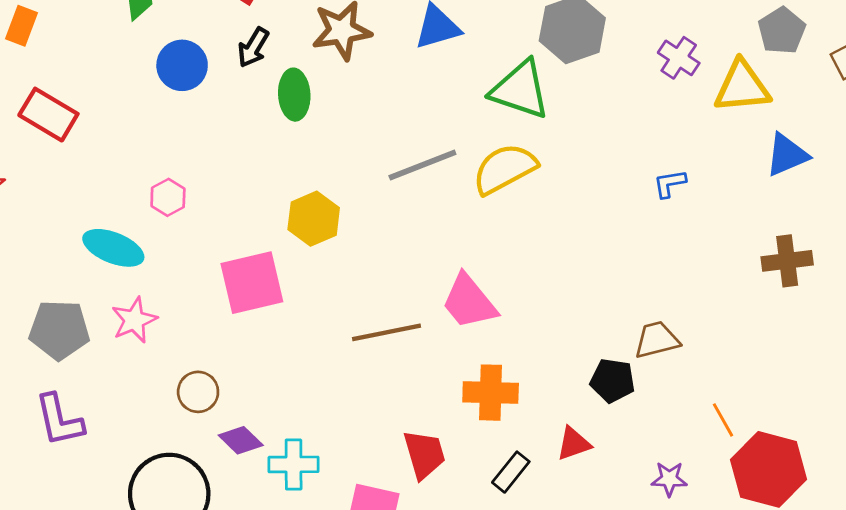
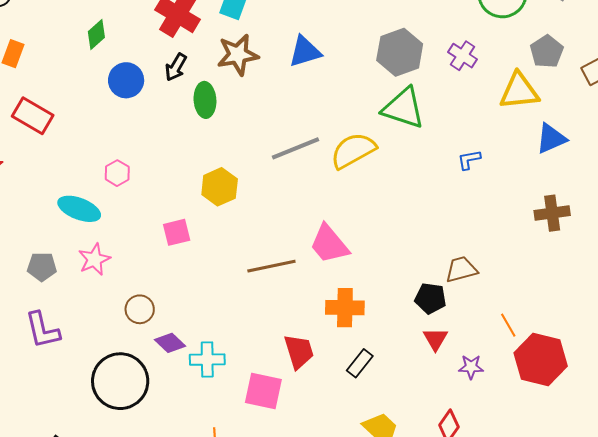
purple cross: (679, 58) -> (463, 56), moved
green triangle: (520, 90) -> (403, 108), moved
pink square: (252, 283) -> (177, 232), size x0.6
gray pentagon: (59, 330) -> (42, 267), size x0.7
red triangle: (574, 444) -> (435, 339), moved, turned -40

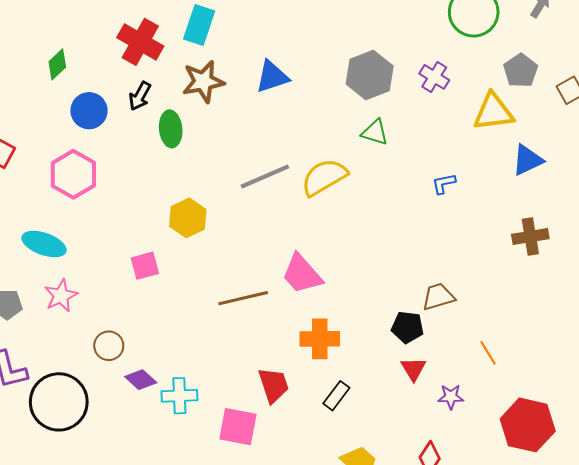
green triangle: (403, 108) -> (375, 132), size x0.6
pink hexagon: (117, 173) -> (73, 174), moved, size x1.8
red hexagon: (541, 359) -> (528, 425), moved
black circle: (120, 381) -> (59, 402), moved

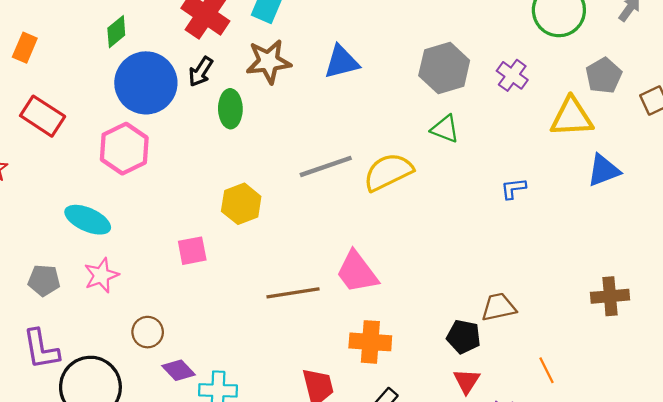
blue circle: (89, 111) -> (146, 83), size x1.6
brown cross: (530, 236) -> (610, 296), moved

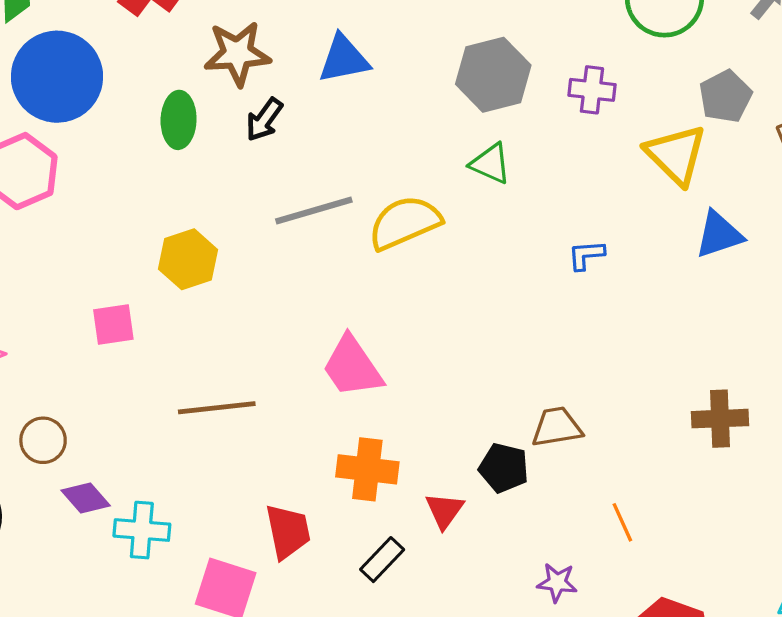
black arrow: (201, 72) -> (264, 120), moved
purple cross: (512, 75) -> (592, 90), turned -32
yellow triangle: (572, 117) -> (676, 155), turned 45
brown line: (293, 293) -> (217, 408), moved
red triangle: (467, 381) -> (444, 511), moved

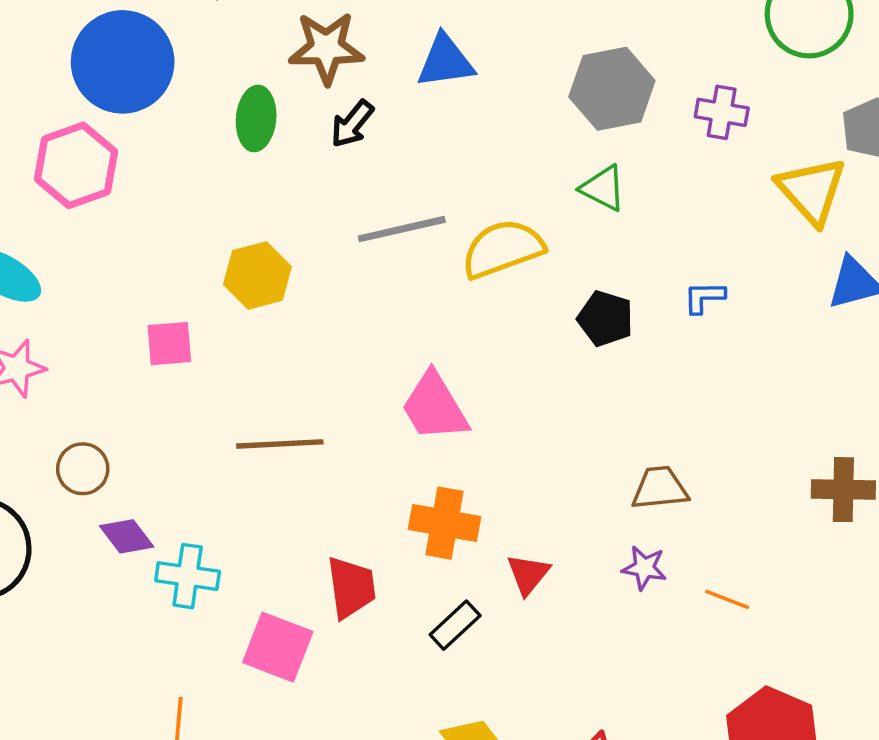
black pentagon: (504, 468) -> (605, 319), moved
orange line: (622, 522) -> (727, 599), turned -48
purple star: (557, 583) -> (644, 568), moved

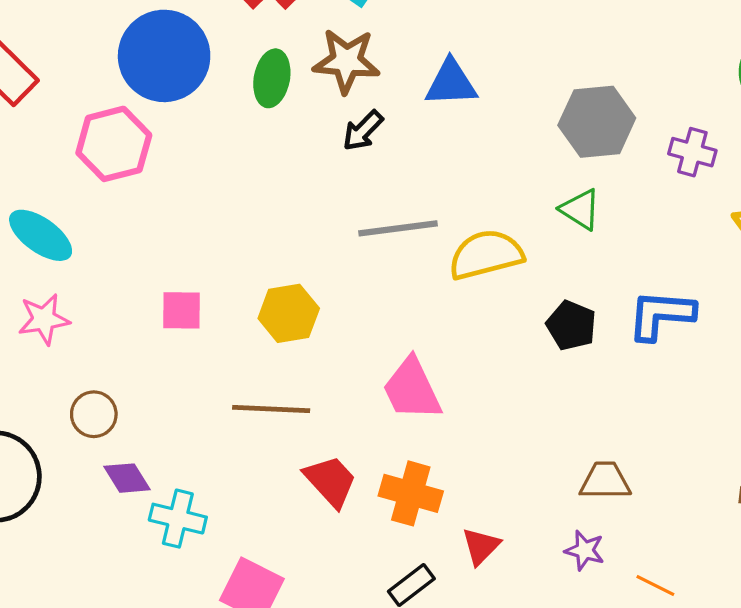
green ellipse: (256, 118) -> (272, 78), moved
yellow hexagon: (257, 275) -> (289, 313), moved
blue L-shape: (704, 297) -> (661, 315), size x1.8
red trapezoid: (351, 587) -> (331, 481), moved, turned -40

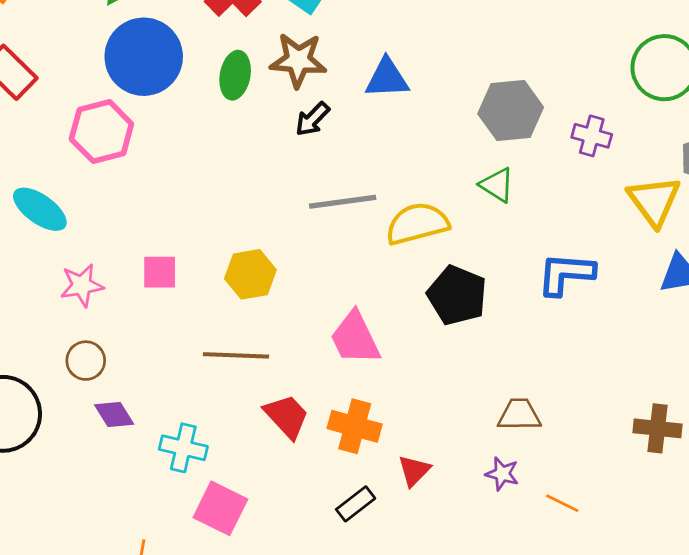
pink star: (44, 319) -> (82, 285), moved
black pentagon: (571, 325) -> (457, 295), moved, size x1.4
cyan cross: (178, 519) -> (183, 448), moved

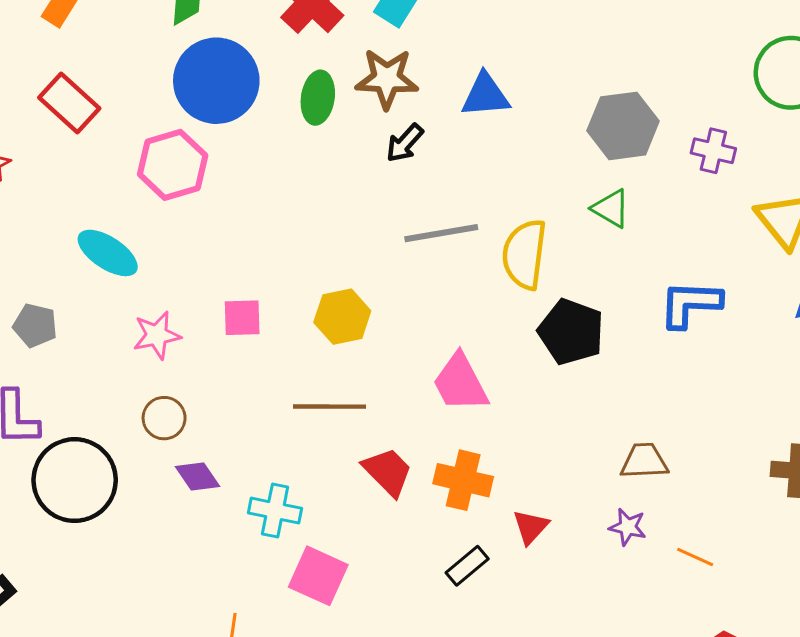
yellow semicircle: (417, 224) -> (524, 254), turned -66

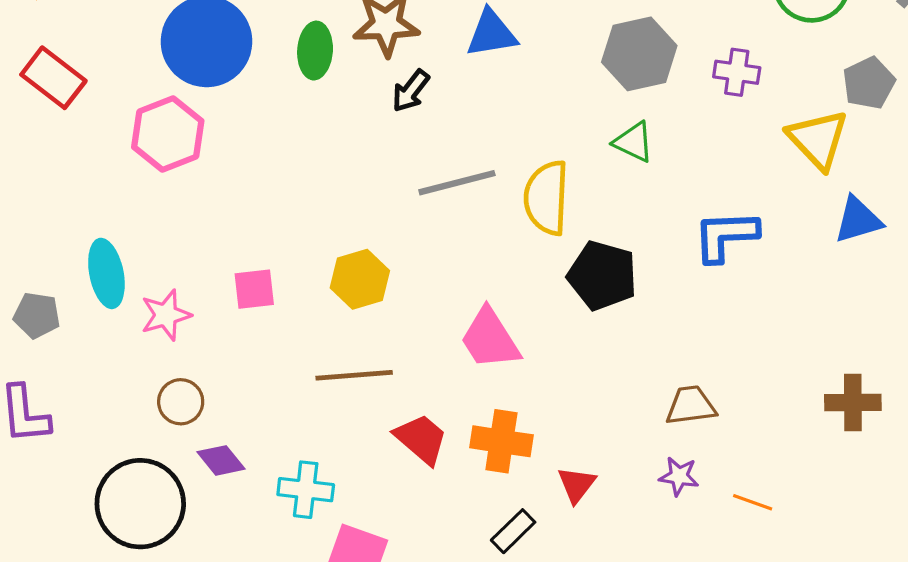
cyan ellipse: (108, 253) -> (106, 273), moved, turned 50
black circle: (75, 480) -> (140, 504), moved

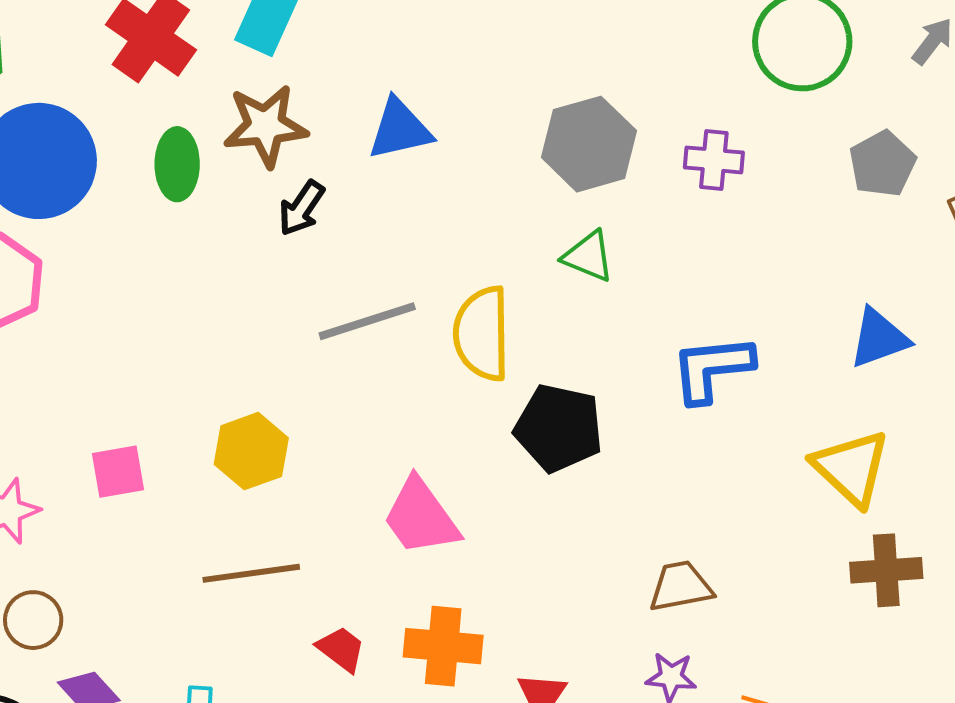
yellow triangle: (818, 139) -> (851, 468), moved
red trapezoid: (421, 439) -> (341, 649), size x0.7

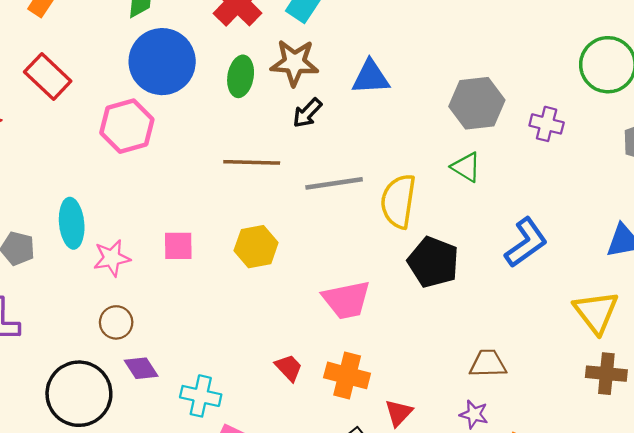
blue L-shape: (712, 368) -> (526, 242), turned 141
pink trapezoid: (421, 517) -> (346, 300), turned -75
brown line: (251, 573) -> (252, 162), moved

